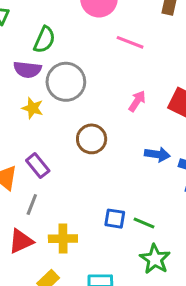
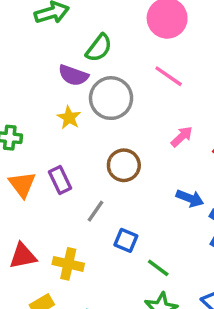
pink line: (130, 42) -> (169, 76), moved
gray line: (32, 205) -> (95, 211), moved
blue square: (115, 219) -> (126, 240), moved

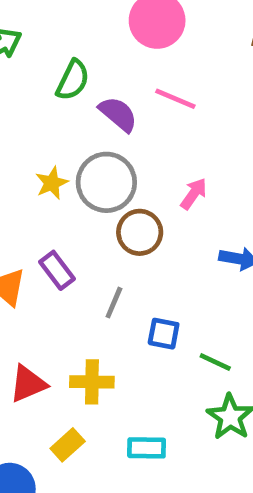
purple semicircle: (73, 75) -> (118, 114), moved, turned -148
gray circle: (111, 98) -> (106, 182), moved
yellow star: (69, 118) -> (52, 183), turned 30
pink arrow: (182, 137) -> (194, 194), moved

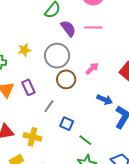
pink line: (175, 99) -> (93, 27), turned -36
yellow star: (52, 183) -> (24, 50), moved

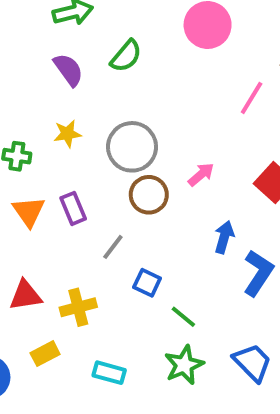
pink line: (93, 27) -> (252, 98), moved, turned -60
purple semicircle: (68, 28) -> (68, 70), moved
blue arrow: (105, 100) -> (224, 237), turned -98
yellow cross: (32, 137) -> (78, 307), turned -30

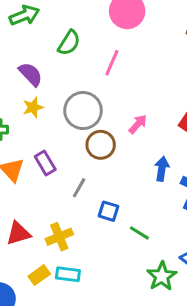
purple semicircle: (68, 70) -> (31, 74), moved
pink line: (252, 98) -> (112, 63), moved
green star: (184, 365) -> (162, 276), moved
cyan rectangle: (109, 373) -> (68, 274), moved

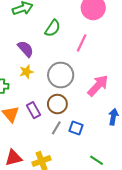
pink arrow: (138, 124) -> (98, 86), size x1.6
brown circle: (101, 145) -> (57, 104), moved
blue square: (109, 211) -> (76, 128), moved

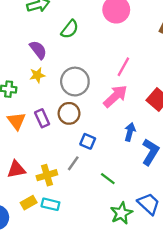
pink line: (82, 43) -> (123, 67), moved
gray line: (56, 128) -> (73, 163), moved

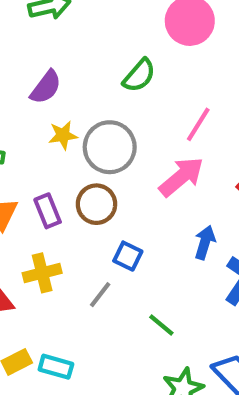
green semicircle: (70, 29) -> (139, 75), moved
purple semicircle: (38, 50) -> (46, 87), turned 72
yellow star: (37, 75) -> (63, 135), moved
yellow cross: (47, 175) -> (42, 273), moved

